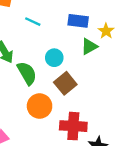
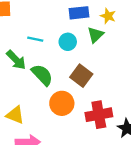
cyan line: (33, 22) -> (35, 39), moved
cyan circle: (54, 58) -> (68, 42), moved

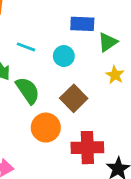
yellow star: (108, 16) -> (115, 75), moved
green triangle: (95, 35) -> (108, 42), moved

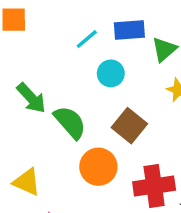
cyan line: (26, 47) -> (87, 39), moved, turned -54

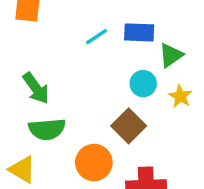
cyan circle: (111, 73) -> (143, 84), moved
green semicircle: (70, 122) -> (47, 129), moved, turned 120

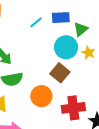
cyan circle: (143, 84) -> (66, 47), size x1.5

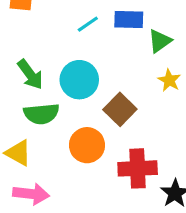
cyan circle: (66, 47) -> (79, 80), moved

